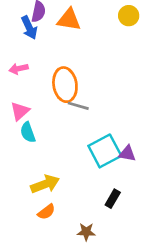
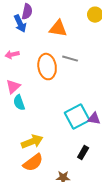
orange triangle: (69, 20) -> (58, 29), moved
gray line: (78, 106) -> (70, 59), moved
orange semicircle: (46, 212) -> (33, 163), size x1.5

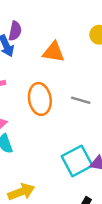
gray line: (70, 59) -> (81, 100), moved

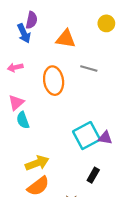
gray line: (81, 100) -> (89, 69), moved

